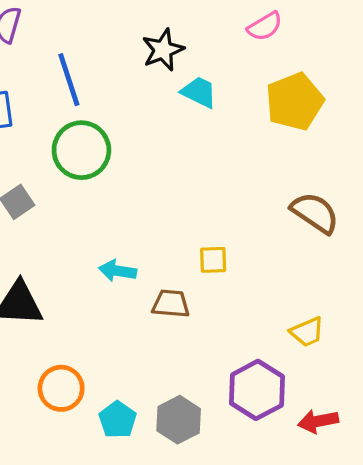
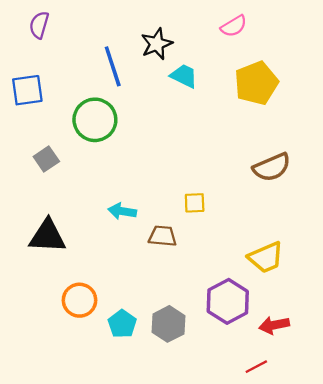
blue line: (69, 80) -> (113, 66), moved
brown semicircle: (315, 213) -> (272, 167), turned 123
yellow trapezoid: (307, 332) -> (266, 257), size x1.4

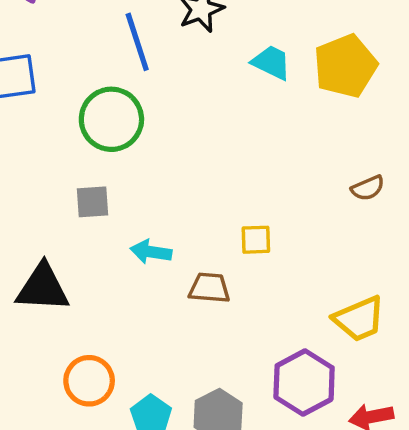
cyan trapezoid: (184, 76) -> (271, 63), moved
gray square: (46, 159) -> (92, 202), moved, turned 30
brown semicircle: (272, 167) -> (368, 188), size x0.6

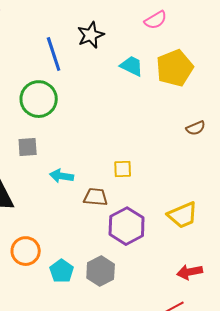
brown semicircle: (368, 188) -> (196, 128), moved
purple hexagon: (304, 382) -> (127, 226), moved

